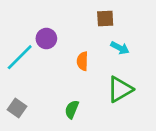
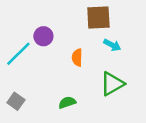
brown square: (105, 18) -> (98, 17), size x1.5
green semicircle: (72, 109) -> (67, 103), turned 48

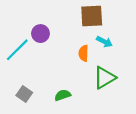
orange semicircle: (77, 57) -> (84, 53), moved
gray square: (16, 101) -> (24, 94), moved

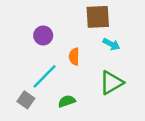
cyan line: (17, 50) -> (44, 76), moved
orange semicircle: (84, 53) -> (74, 57), moved

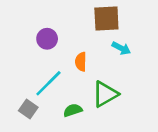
green triangle: (111, 83) -> (105, 94), moved

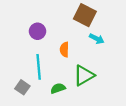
brown square: (106, 18) -> (85, 15), turned 30
cyan line: (48, 83) -> (39, 67), turned -50

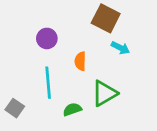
gray square: (22, 87) -> (15, 108), moved

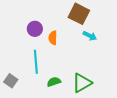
orange semicircle: (80, 61) -> (53, 38), moved
green triangle: (104, 93) -> (82, 83), moved

